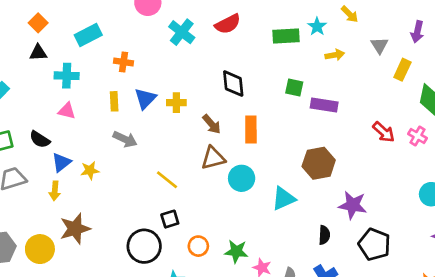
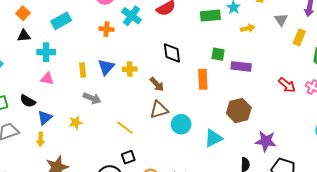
orange cross: (124, 62) -> (107, 29), moved
orange rectangle: (251, 130) -> (203, 79), moved
yellow star: (90, 170) -> (76, 123), moved

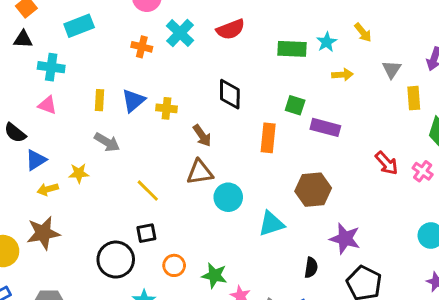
yellow rectangle: (299, 37) -> (414, 98), turned -35
yellow arrow: (41, 139) -> (48, 189), moved, turned 64

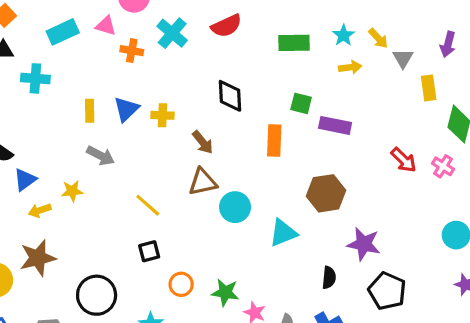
yellow arrow: (363, 32) -> (378, 38), moved
cyan star: (327, 42) -> (343, 35), moved
pink triangle: (47, 105) -> (106, 26), moved
black circle: (116, 260) -> (97, 295), moved

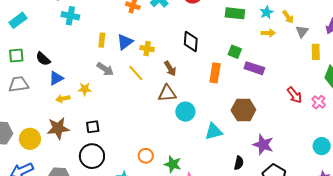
yellow line: (148, 205) -> (136, 73), moved
black square: (149, 251) -> (93, 127), moved

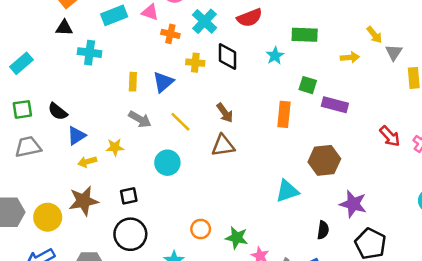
cyan star: (267, 12) -> (275, 56), moved
black diamond: (191, 42) -> (227, 56), moved
yellow cross: (147, 49) -> (195, 63), moved
cyan circle: (185, 112) -> (167, 163), moved

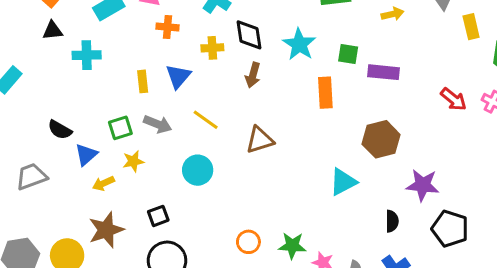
orange cross: (170, 34) -> (168, 27), moved
cyan star: (275, 56) -> (299, 44), moved, size x1.5
green square: (22, 109) -> (120, 128), moved
brown arrow: (225, 113) -> (253, 75), moved, turned 60

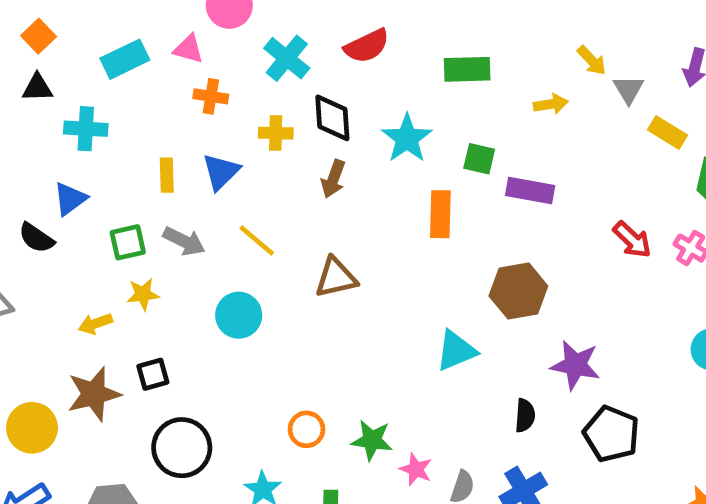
yellow rectangle: (471, 27) -> (667, 133), turned -50
blue triangle: (86, 155) -> (70, 199), moved
black square: (158, 216) -> (153, 374), moved

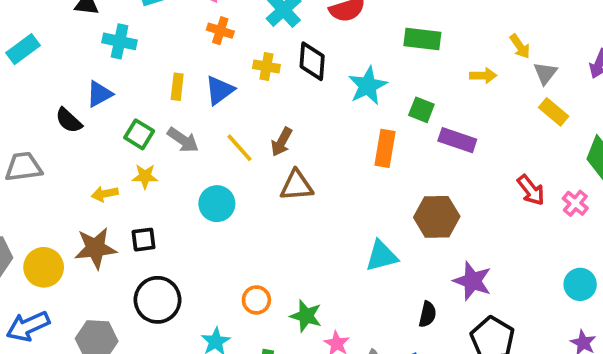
yellow rectangle: (667, 133) -> (554, 112), moved
brown arrow: (333, 179) -> (282, 142), moved
green square: (128, 242) -> (139, 134), turned 36

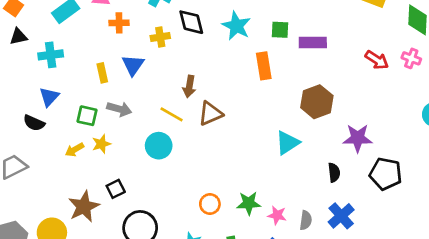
yellow line: (239, 148) -> (172, 114), moved
yellow arrow: (105, 194) -> (74, 150), moved

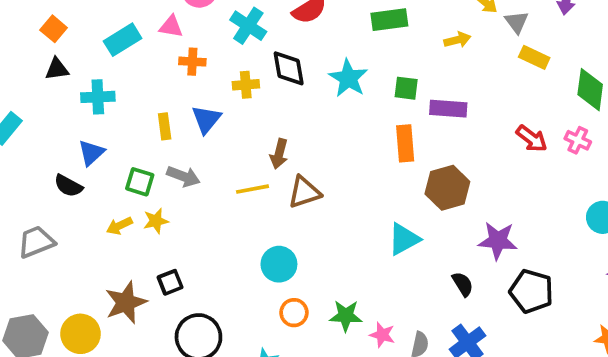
orange rectangle: (264, 66) -> (405, 143), moved
yellow line: (172, 114) -> (253, 189), turned -45
cyan circle: (159, 146) -> (279, 264), moved
black semicircle: (334, 173) -> (463, 284), turned -30

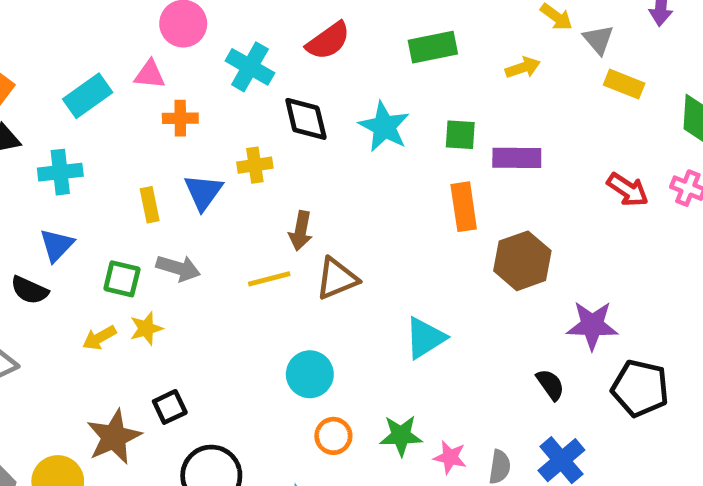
yellow cross: (246, 85) -> (255, 165), moved
cyan triangle: (404, 239) -> (425, 338), moved

